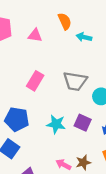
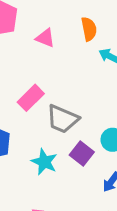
gray trapezoid: (75, 81) -> (63, 119), moved
purple square: (83, 123) -> (82, 154), moved

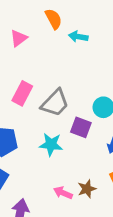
pink triangle: (45, 38) -> (19, 38), turned -42
gray trapezoid: (63, 119) -> (55, 103), turned -52

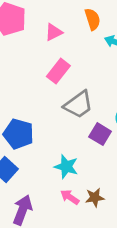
pink rectangle: (22, 93) -> (58, 71), moved
cyan star: (51, 144) -> (66, 167), moved

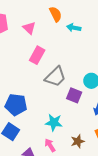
pink triangle: (54, 32) -> (29, 28), turned -40
pink arrow: (70, 197) -> (50, 145), moved, turned 32

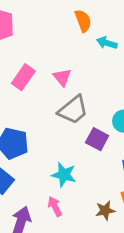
pink triangle: (29, 28) -> (62, 77), moved
pink rectangle: (37, 55) -> (23, 77), moved
brown star: (78, 141) -> (105, 211), moved

